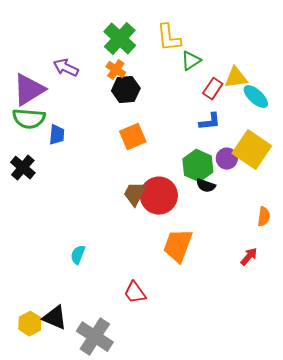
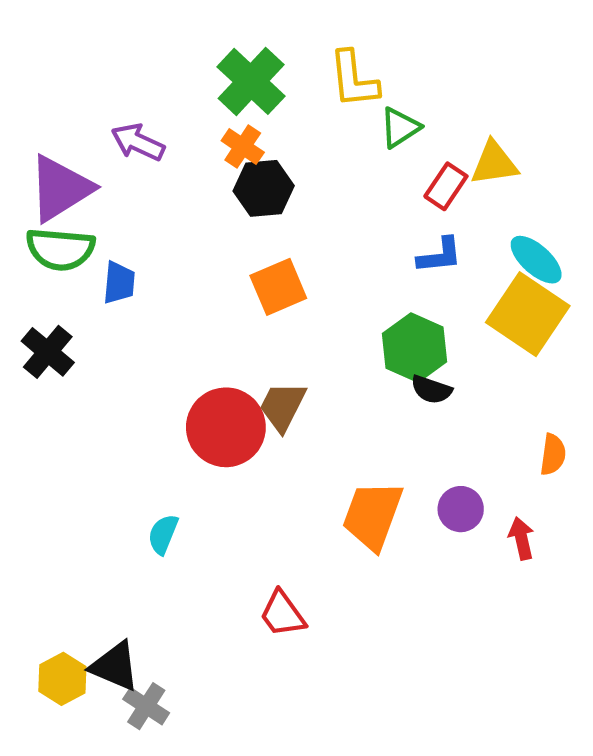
cyan ellipse: (256, 97) -> (536, 260), moved
purple circle: (227, 159) -> (461, 509), moved
red circle: (159, 196) -> (226, 427), moved
red arrow: (249, 257) -> (521, 538), turned -54
gray cross: (95, 337) -> (146, 706), moved, size x0.6

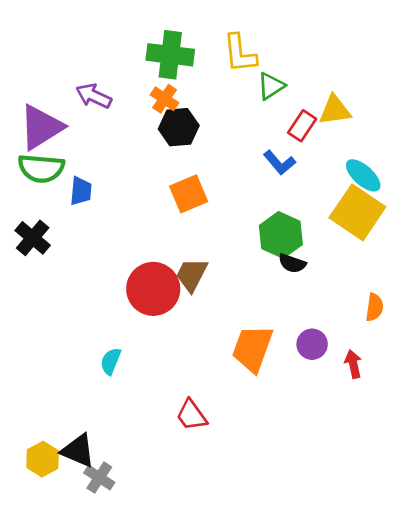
green cross: (251, 81) -> (170, 55), turned -36
blue L-shape: (440, 255) -> (279, 163), moved, turned 56

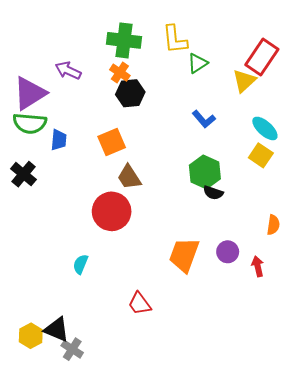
yellow triangle: (335, 110) -> (244, 81), turned -35
red rectangle: (302, 126) -> (262, 57), moved, size x1.6
orange square: (189, 194) -> (112, 142), moved
yellow square: (357, 212) -> (261, 155), size x0.6
brown trapezoid: (192, 275) -> (129, 177), moved, turned -60

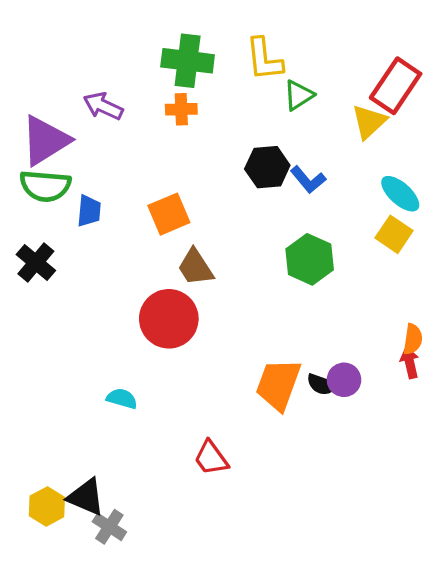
orange cross: (120, 73) -> (181, 109), turned -36
black hexagon: (130, 93) -> (267, 167), moved
black semicircle: (213, 193) -> (322, 384), moved
cyan semicircle: (81, 264) -> (122, 399), turned 84
red arrow: (258, 266) -> (410, 363), moved

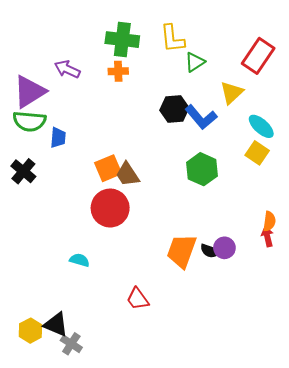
yellow triangle: (369, 122) -> (232, 93), moved
blue L-shape: (308, 180) -> (201, 117), size x1.4
orange square: (169, 214) -> (108, 168), moved

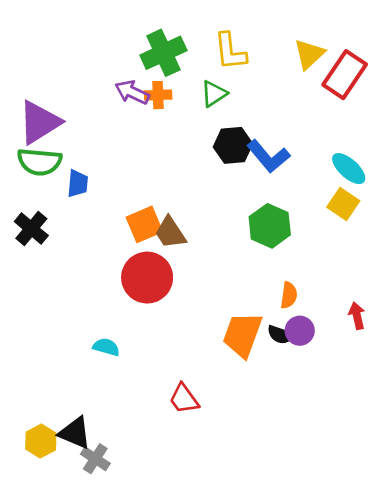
green cross: (122, 40) -> (163, 53), turned -32
green triangle: (195, 62) -> (214, 94), moved
purple arrow: (67, 69) -> (132, 92), moved
yellow triangle: (232, 93) -> (309, 54), moved
orange semicircle: (269, 221) -> (289, 295), moved

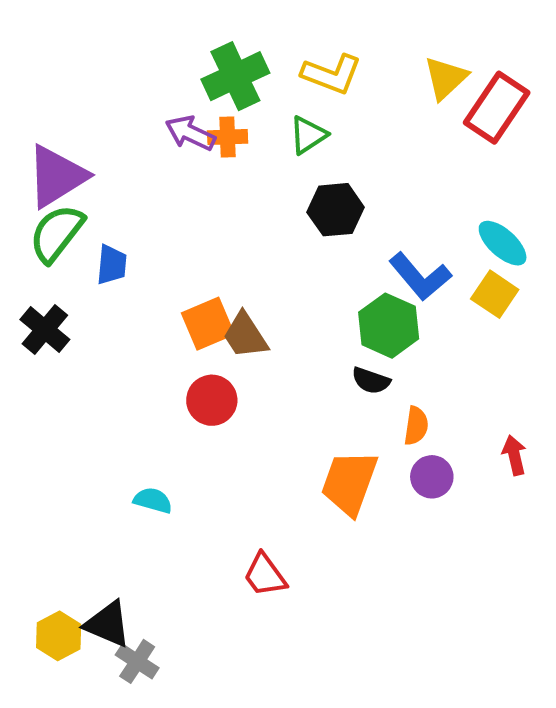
yellow L-shape: (230, 51) -> (332, 74), turned -63
blue L-shape: (268, 156) -> (420, 276), moved
green semicircle: (39, 162) -> (57, 233), turned 123
red circle: (147, 278) -> (212, 400), size x0.7
black semicircle: (281, 335) -> (371, 381), moved

